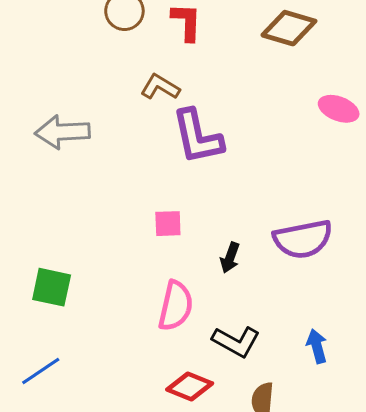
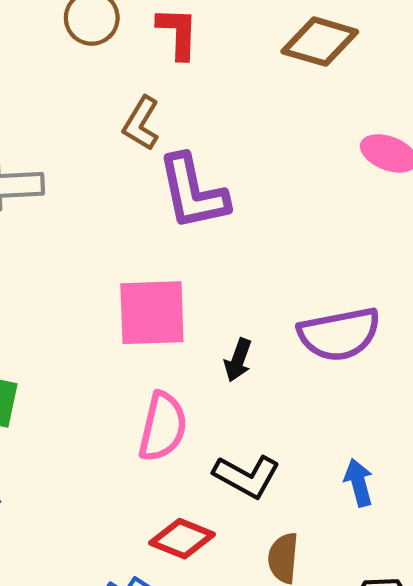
brown L-shape: (160, 87) -> (141, 123), turned -90
pink square: (168, 224) -> (152, 313), size x1.8

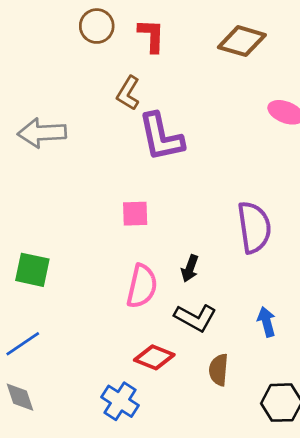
pink square: (152, 313) -> (135, 214), size x0.6
purple semicircle: (339, 334) -> (254, 227), turned -87
black arrow: (238, 360) -> (190, 268), moved

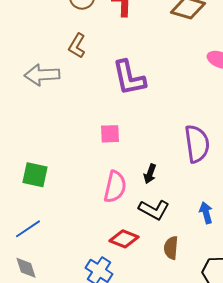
brown L-shape: (128, 93) -> (77, 46), moved

